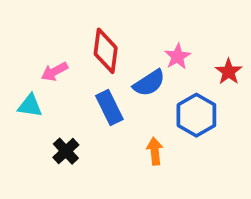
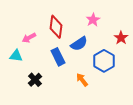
pink star: (177, 56) -> (93, 20), moved
orange arrow: (155, 151) -> (82, 80), turned -32

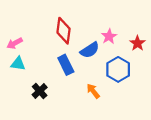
pink star: (93, 20) -> (109, 36), moved
pink arrow: (29, 38) -> (15, 43), moved

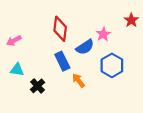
red star: (137, 43) -> (131, 20), moved
cyan triangle: (18, 64) -> (17, 70), moved
orange arrow: (93, 91) -> (78, 81), moved

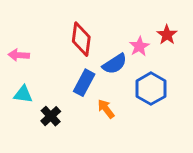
red star: (131, 20) -> (167, 35), moved
pink arrow: (14, 41) -> (19, 55), turned 32
blue rectangle: (62, 61) -> (84, 83), turned 54

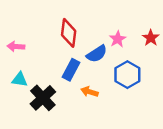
red star: (167, 35) -> (151, 38), moved
orange arrow: (106, 109) -> (89, 92), turned -35
black cross: (51, 116) -> (43, 98), size x1.5

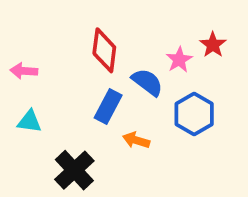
red star: (151, 38) -> (213, 45), moved
blue semicircle: (97, 54) -> (147, 82), turned -110
black cross: (43, 98) -> (74, 170), moved

